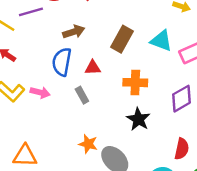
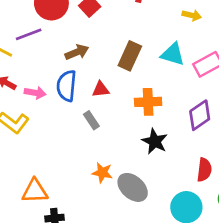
pink arrow: (40, 92) -> (35, 93), moved

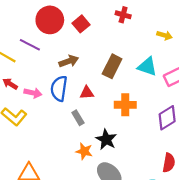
purple line: (29, 34) -> (30, 45), turned 45
black star: (155, 141) -> (106, 139), moved
orange star: (102, 173) -> (84, 151), moved

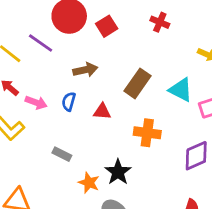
blue semicircle: (59, 88) -> (69, 102), size x0.6
gray rectangle: (78, 118) -> (62, 154), moved, turned -40

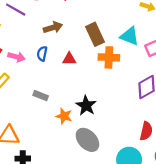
brown rectangle: (138, 83) -> (95, 34), turned -55
orange cross: (147, 133) -> (109, 57), moved

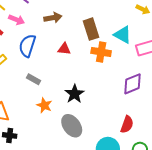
blue semicircle: (42, 54) -> (27, 46), moved, size x1.6
pink arrow: (16, 57) -> (17, 20), moved
orange star: (64, 116) -> (44, 105), moved

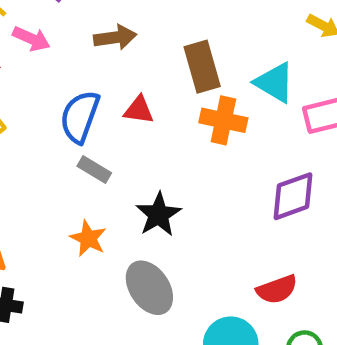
blue semicircle: (27, 46) -> (80, 117), moved
gray rectangle: (34, 79) -> (94, 169), moved
red semicircle: (127, 124) -> (277, 289), turned 48

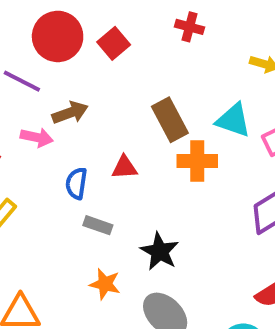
brown arrow: (115, 37) -> (70, 113), moved
pink arrow: (31, 39) -> (37, 137), moved
blue semicircle: (80, 117) -> (76, 183), size x0.7

